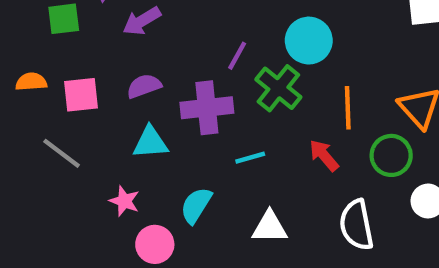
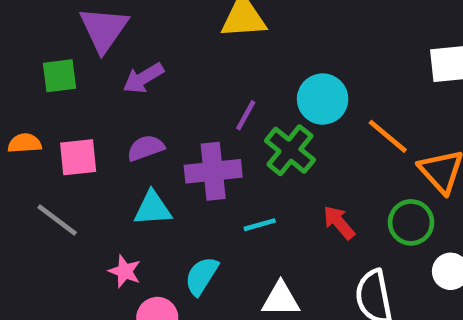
orange line: (348, 108) -> (388, 136), moved, turned -48

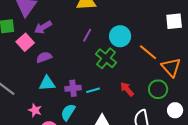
purple line: (246, 115) -> (87, 35), moved
pink square: (78, 157) -> (25, 42), moved, turned -36
purple cross: (213, 171) -> (73, 88), moved, size x0.7

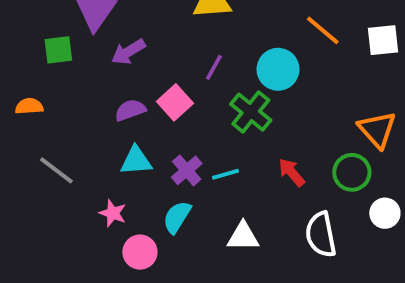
pink square: (25, 42) -> (175, 102), moved
orange line: (148, 52) -> (323, 30), moved
purple cross: (73, 88) -> (187, 170), turned -35

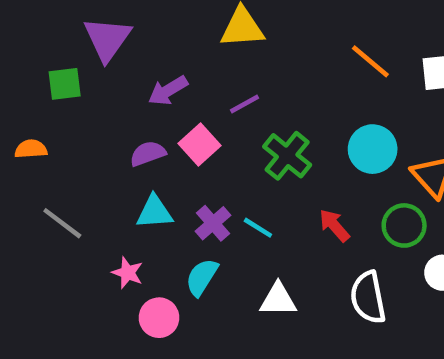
purple arrow: (128, 52) -> (168, 91), moved
purple line: (214, 67) -> (244, 104), turned 32
cyan circle: (278, 69) -> (373, 149), moved
cyan line: (226, 174) -> (258, 228), turned 48

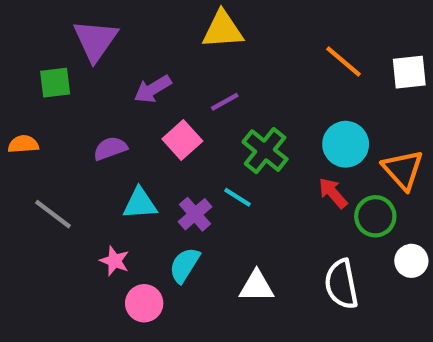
purple semicircle: (148, 154) -> (110, 148), moved
red arrow: (334, 225) -> (333, 193), moved
cyan line: (258, 228) -> (237, 197), moved

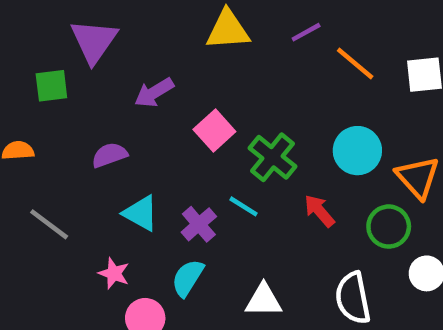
purple line: (225, 102) -> (306, 32), moved
pink square: (182, 140) -> (214, 130), moved
red arrow: (333, 193) -> (319, 211), moved
cyan triangle: (140, 204) -> (141, 213), turned 33

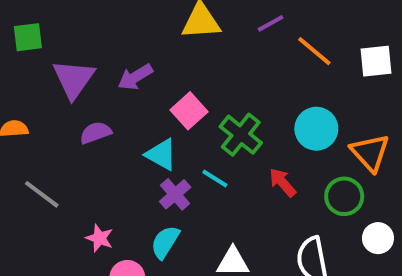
purple triangle: (94, 41) -> (74, 79), moved
green square: (51, 86) -> (28, 37), moved
cyan triangle: (141, 213) -> (161, 155), moved

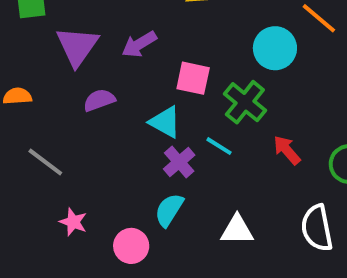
pink square: (189, 111) -> (193, 78), turned -36
cyan circle: (316, 129) -> (275, 48), moved
pink star: (99, 238) -> (73, 222), moved

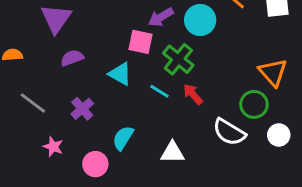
purple arrow: (139, 44) -> (161, 17), moved
red arrow: (287, 150) -> (193, 94), moved
purple cross: (179, 162) -> (82, 109), moved
white semicircle: (317, 228) -> (229, 132), moved, turned -48

